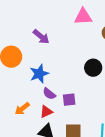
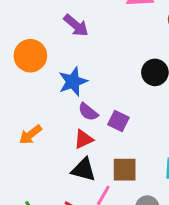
purple square: (69, 100) -> (118, 121), turned 32
orange arrow: (22, 109) -> (30, 135), moved

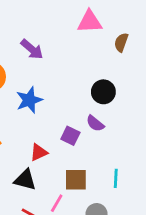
purple semicircle: (88, 112) -> (95, 123), moved
black triangle: (84, 170) -> (25, 180), moved

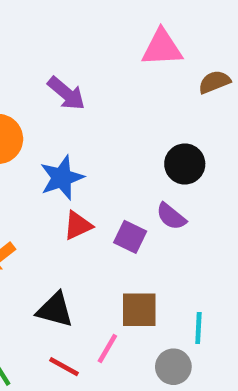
brown semicircle: (121, 42) -> (214, 82), turned 48
red triangle: (39, 152) -> (78, 225), moved
cyan line: (116, 178) -> (198, 328), moved

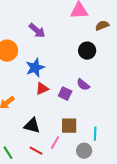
black circle: (185, 164) -> (87, 51), moved

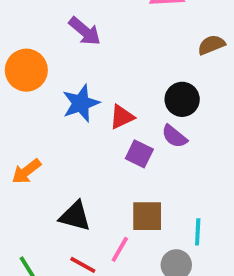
brown semicircle: (102, 26) -> (211, 45), moved
black circle: (87, 51) -> (182, 99), moved
red triangle: (42, 89) -> (122, 117), moved

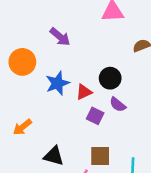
black circle: (182, 99) -> (110, 78), moved

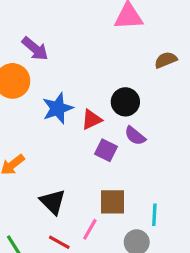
purple arrow: (60, 37) -> (35, 49), moved
black triangle: (54, 156) -> (53, 202), turned 30

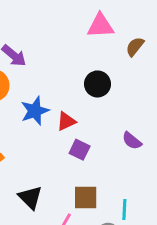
brown semicircle: (166, 60) -> (135, 47), moved, turned -30
black circle: (125, 102) -> (98, 84), moved
purple semicircle: (135, 136) -> (132, 141), moved

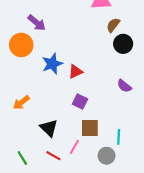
brown semicircle: (135, 47) -> (113, 25), moved
black circle: (98, 84) -> (123, 44), moved
purple square: (80, 150) -> (80, 101), moved

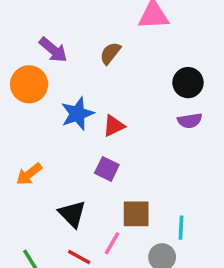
brown semicircle: (113, 25) -> (110, 53), moved
purple semicircle: (124, 86) -> (190, 121), moved, turned -48
purple square: (80, 101) -> (107, 169), moved

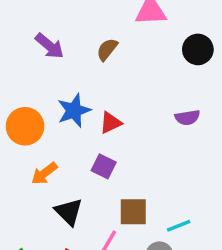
black circle: (188, 83) -> (198, 49), moved
orange circle: (29, 84) -> (25, 126), moved
orange arrow: (29, 174) -> (44, 173), moved
cyan line: (181, 228) -> (179, 226), turned 65

